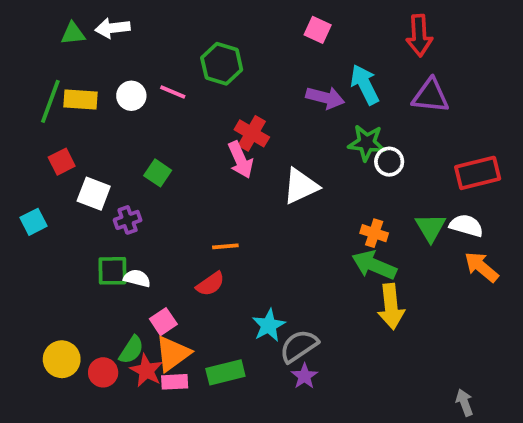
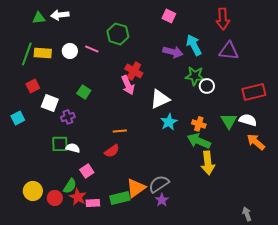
cyan star: (269, 325) -> (169, 122), moved
orange triangle: (173, 354) -> (136, 188), moved

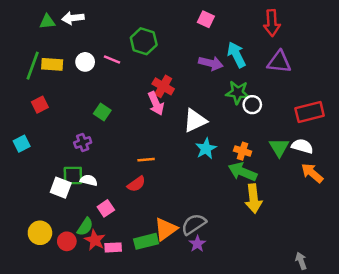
white square: (50, 103) -> (61, 188), moved

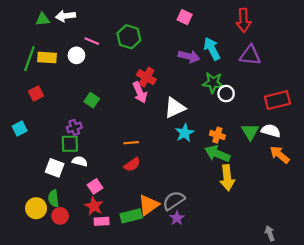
pink line: (112, 60) -> (92, 41), moved
green square: (73, 175) -> (70, 144), moved
red semicircle: (136, 184) -> (132, 165), moved
green semicircle: (85, 227) -> (54, 198), moved, turned 140
red star: (95, 240) -> (94, 206), moved

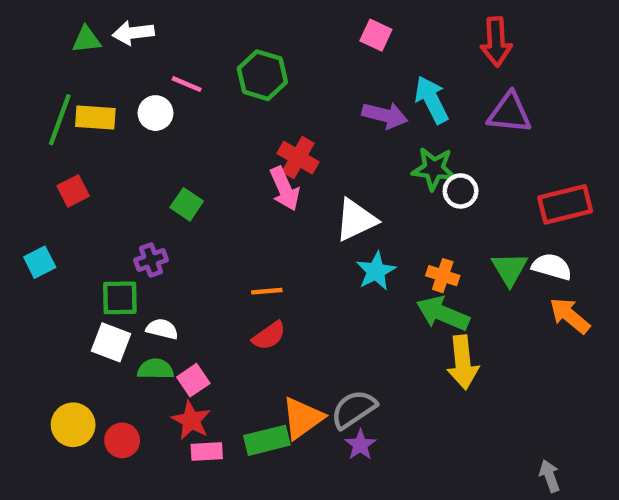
green square: (70, 144) -> (120, 298), moved
green semicircle: (54, 198) -> (155, 369), moved, turned 98

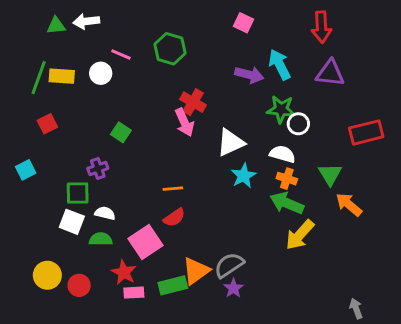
white semicircle: (552, 267) -> (282, 154), moved
orange arrow: (570, 316) -> (349, 205), moved
yellow arrow: (463, 362) -> (300, 235), turned 48
pink square: (193, 380) -> (145, 242), moved, size x1.6

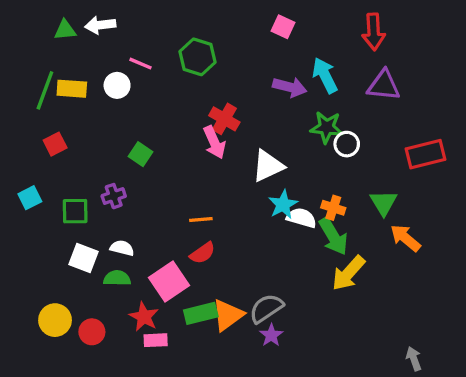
white semicircle: (282, 154) -> (301, 218), moved
green square: (78, 193) -> (75, 211), moved
green arrow: (287, 203) -> (333, 236), turned -144
green rectangle: (173, 285) -> (201, 313), moved

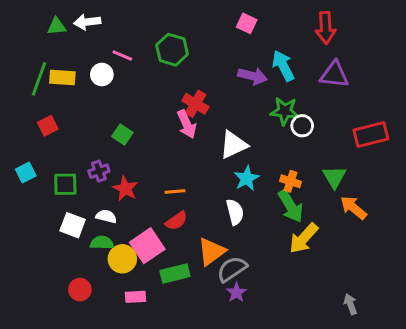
white semicircle: (301, 218) -> (235, 212), moved, turned 60
orange triangle: (228, 315) -> (212, 251), moved
red star: (144, 317) -> (125, 189), moved
yellow circle: (55, 320) -> (122, 259), moved
gray arrow: (414, 359) -> (350, 304), moved

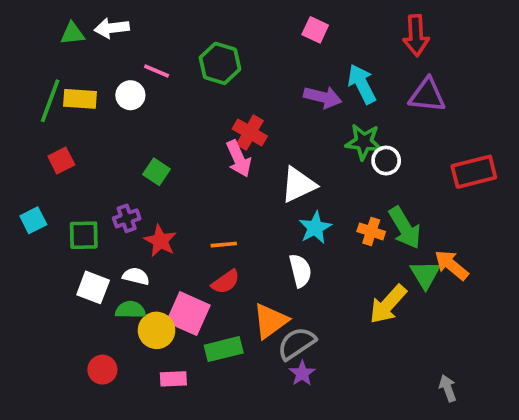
green triangle: (334, 177) -> (425, 274), moved
green arrow: (290, 206) -> (405, 228), moved
pink square: (147, 246) -> (188, 314), turned -32

